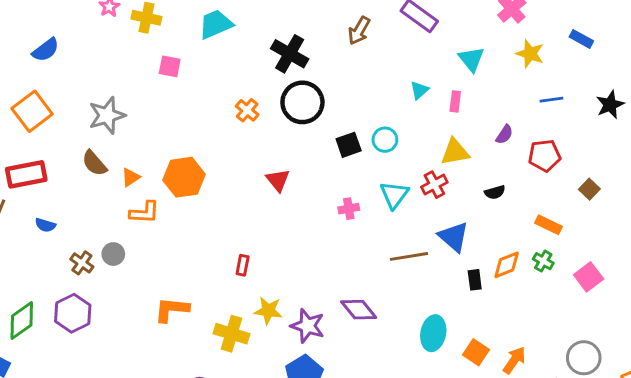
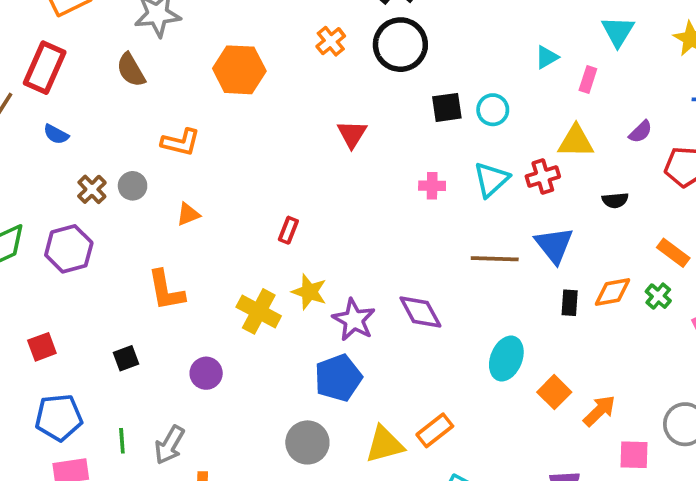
red rectangle: (26, 174) -> (45, 68), turned -66
orange triangle: (131, 177) -> (188, 214), moved
orange hexagon: (184, 177) -> (239, 70), moved
orange L-shape: (172, 310) -> (166, 290), moved, turned -117

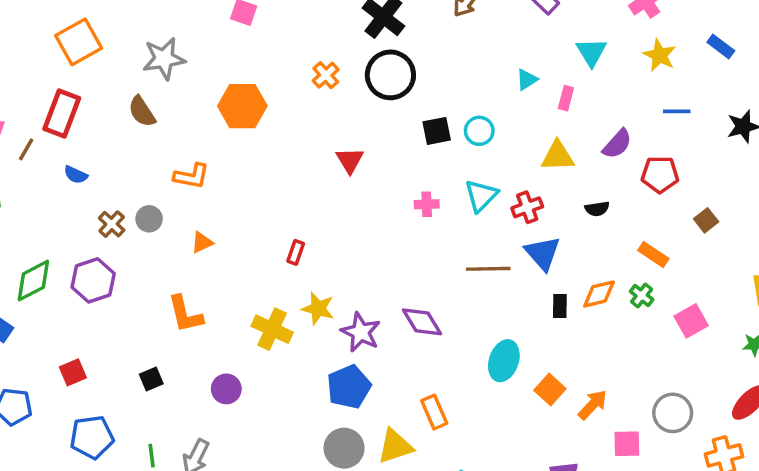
purple semicircle: (641, 132) -> (617, 144), size x1.4
red cross: (543, 177) -> (527, 207), moved
orange rectangle: (435, 430) -> (434, 412), moved, turned -72
gray circle: (307, 442) -> (344, 448), moved

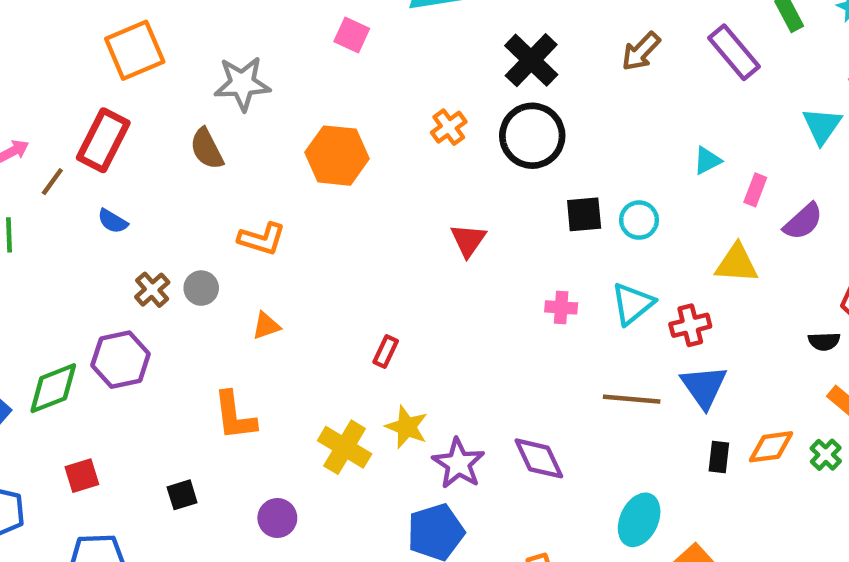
cyan triangle: (591, 52) -> (822, 126), moved
purple semicircle: (617, 144) -> (803, 221), moved
black semicircle: (597, 209) -> (824, 341), moved
green diamond: (33, 281) -> (53, 388), moved

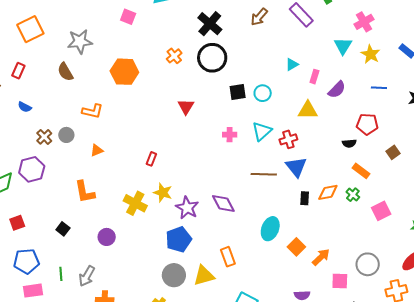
red rectangle: (103, 140) -> (18, 71), size x0.6
black square: (182, 495) -> (63, 229), turned -32

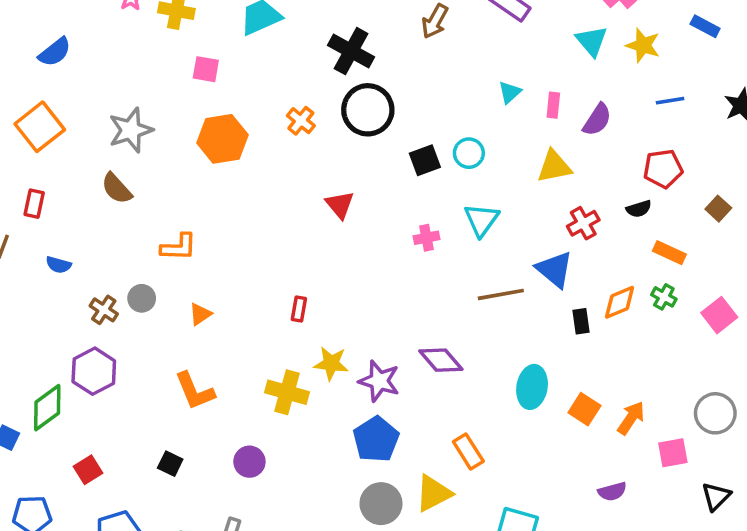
orange hexagon: (124, 72) -> (222, 139), moved
red cross: (288, 139) -> (583, 223), moved

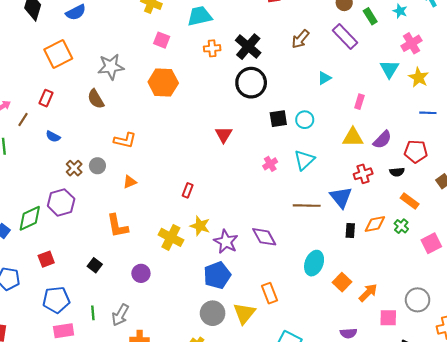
cyan triangle: (510, 92) -> (324, 78), moved
purple semicircle: (597, 120) -> (382, 140), moved
orange cross: (301, 121) -> (212, 48), moved, turned 35
pink cross: (427, 238) -> (270, 164), turned -32
yellow triangle: (434, 493) -> (244, 313), turned -35

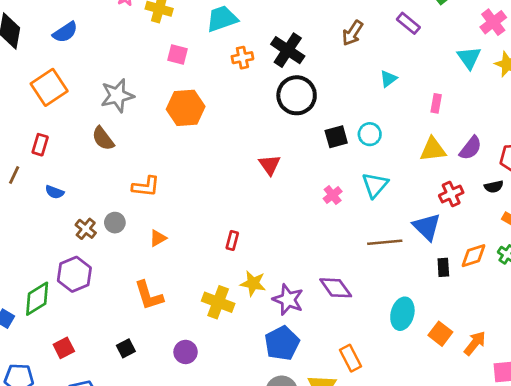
purple rectangle: (345, 36) -> (408, 23), size x0.7
black square: (95, 265) -> (126, 348), turned 32

